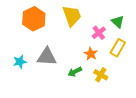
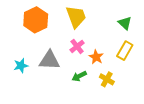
pink cross: (99, 33) -> (77, 46), moved

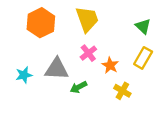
green arrow: (79, 76) -> (79, 87), moved

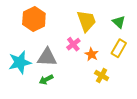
yellow trapezoid: (87, 19) -> (86, 21), moved
cyan star: (24, 75) -> (20, 62), size x1.6
green arrow: (79, 87) -> (46, 80), moved

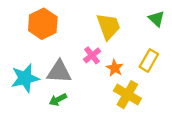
green triangle: (119, 22) -> (156, 19), moved
yellow cross: (102, 76) -> (127, 95), size x1.5

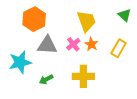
orange star: (115, 68) -> (91, 44), moved
gray triangle: (59, 72) -> (47, 45), moved
yellow cross: (127, 95) -> (83, 76), moved, turned -30

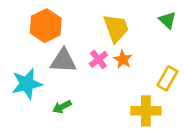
yellow rectangle: (119, 48) -> (167, 78), moved
yellow cross: (83, 76) -> (146, 111), moved

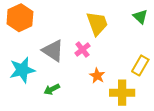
orange hexagon: (46, 26) -> (20, 18), moved
orange star: (123, 59) -> (97, 76), moved
gray triangle: (63, 61) -> (53, 51), turned 30

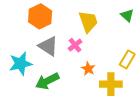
orange hexagon: (20, 18) -> (40, 16), moved
green arrow: (52, 89) -> (47, 81), size x1.6

